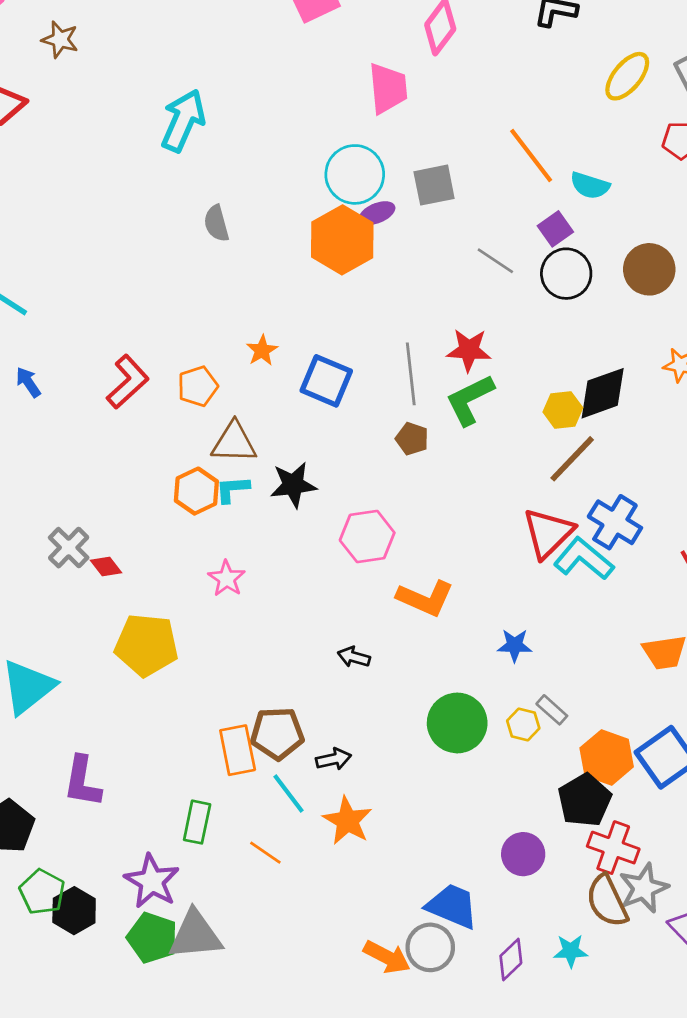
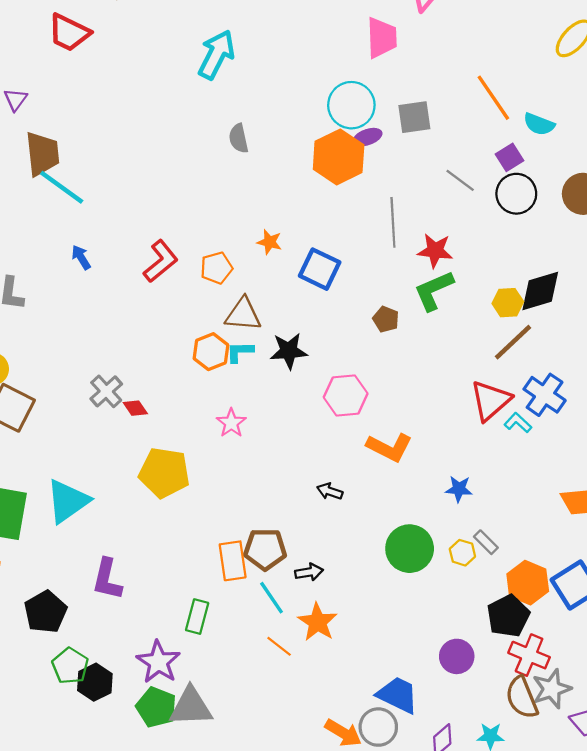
orange star: (262, 350) -> (270, 242), turned -30
gray line: (411, 374) -> (393, 222), moved
cyan L-shape: (584, 559) -> (518, 423), size x0.6
orange line: (265, 853) -> (279, 646), moved

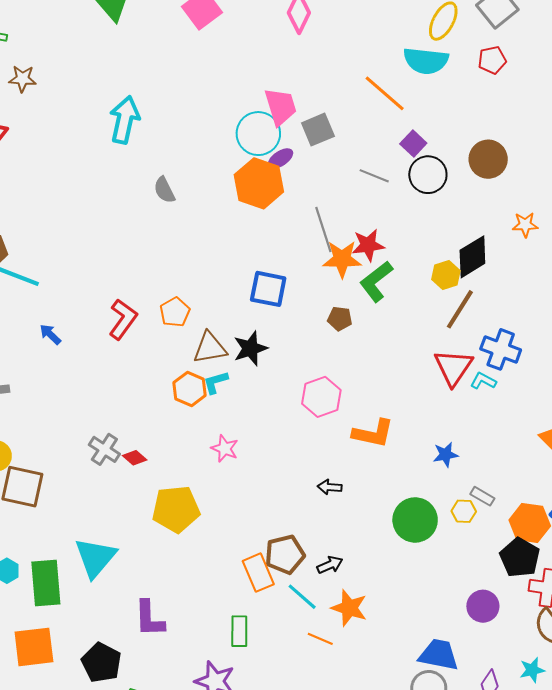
pink trapezoid: (382, 38) -> (281, 107), moved
cyan semicircle: (539, 124) -> (426, 61), moved, size x1.5
orange star: (270, 242) -> (342, 259), moved, size x1.6
black star: (289, 351) -> (250, 348), moved

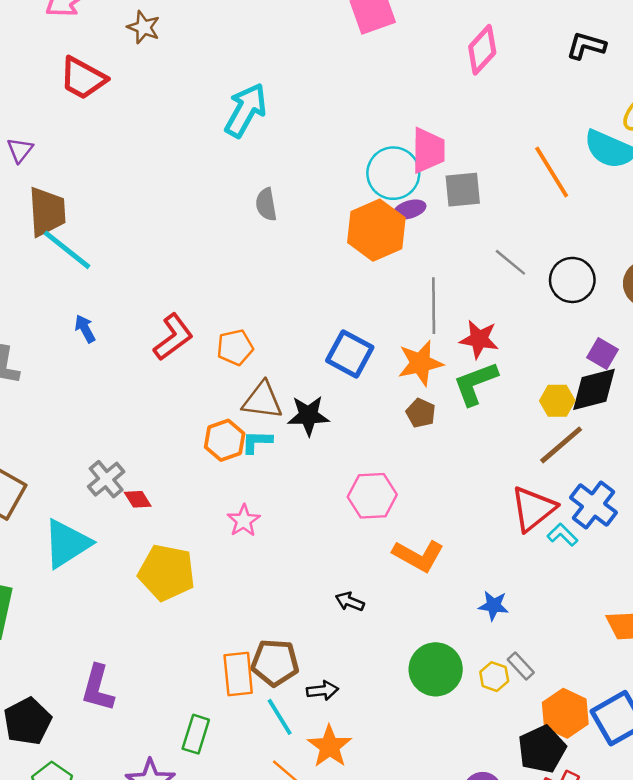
purple square: (413, 143) -> (602, 353), moved, turned -30
orange star: (342, 259) -> (420, 363), moved, turned -30
cyan triangle: (95, 558) -> (67, 544), moved

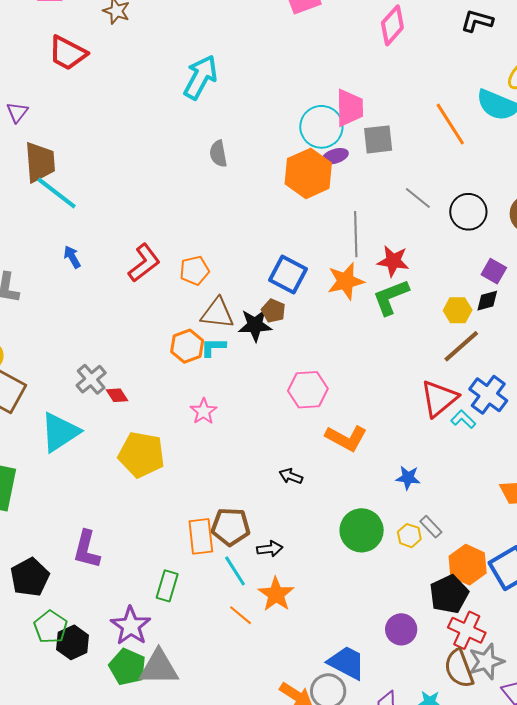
black diamond: (594, 389) -> (487, 301), size x0.6
brown pentagon: (421, 413) -> (273, 311), moved

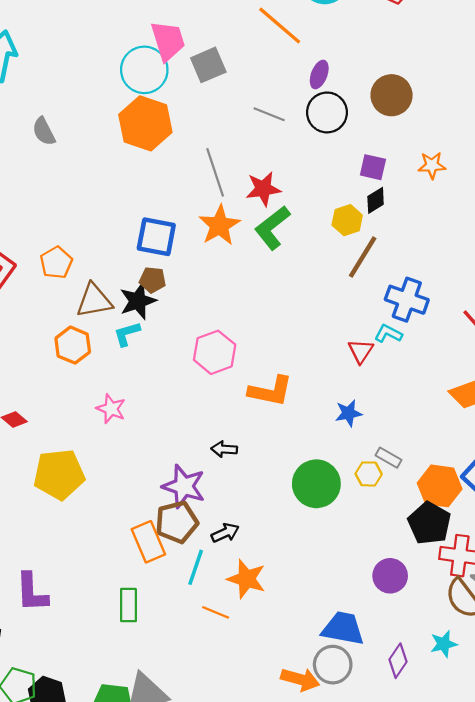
purple ellipse: (335, 156) -> (319, 75), moved, turned -35
cyan L-shape: (213, 347) -> (127, 334), moved
red triangle: (439, 398) -> (361, 351), moved, size x0.6
cyan line: (235, 571) -> (196, 567), turned 68
purple star: (131, 626) -> (184, 486), moved

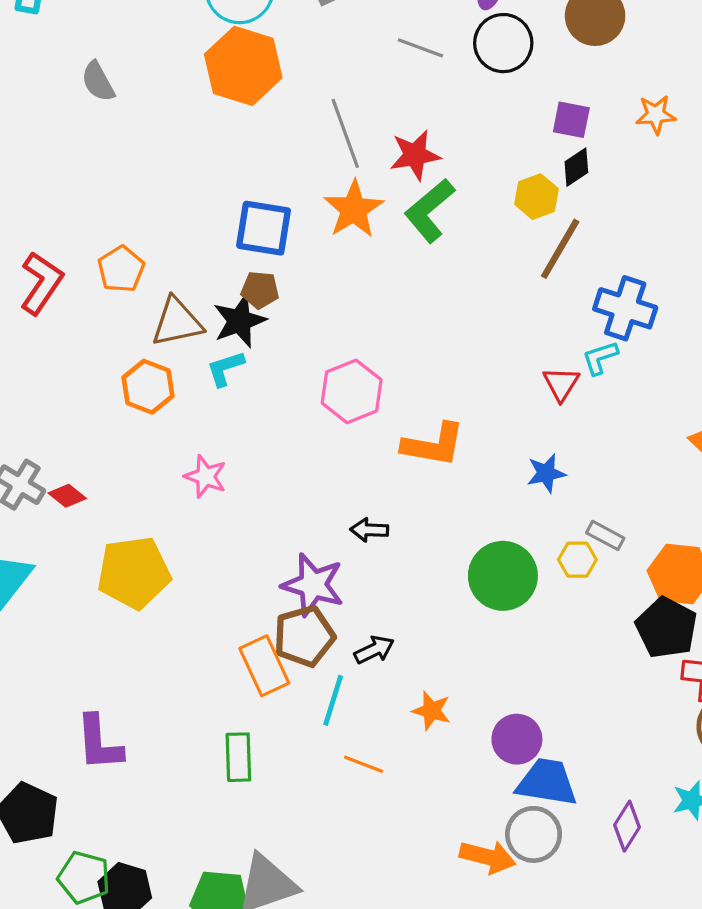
cyan L-shape: (388, 334) -> (600, 358), turned -44
purple circle: (390, 576) -> (517, 739), moved
orange star: (246, 579) -> (431, 711), moved, size x0.7

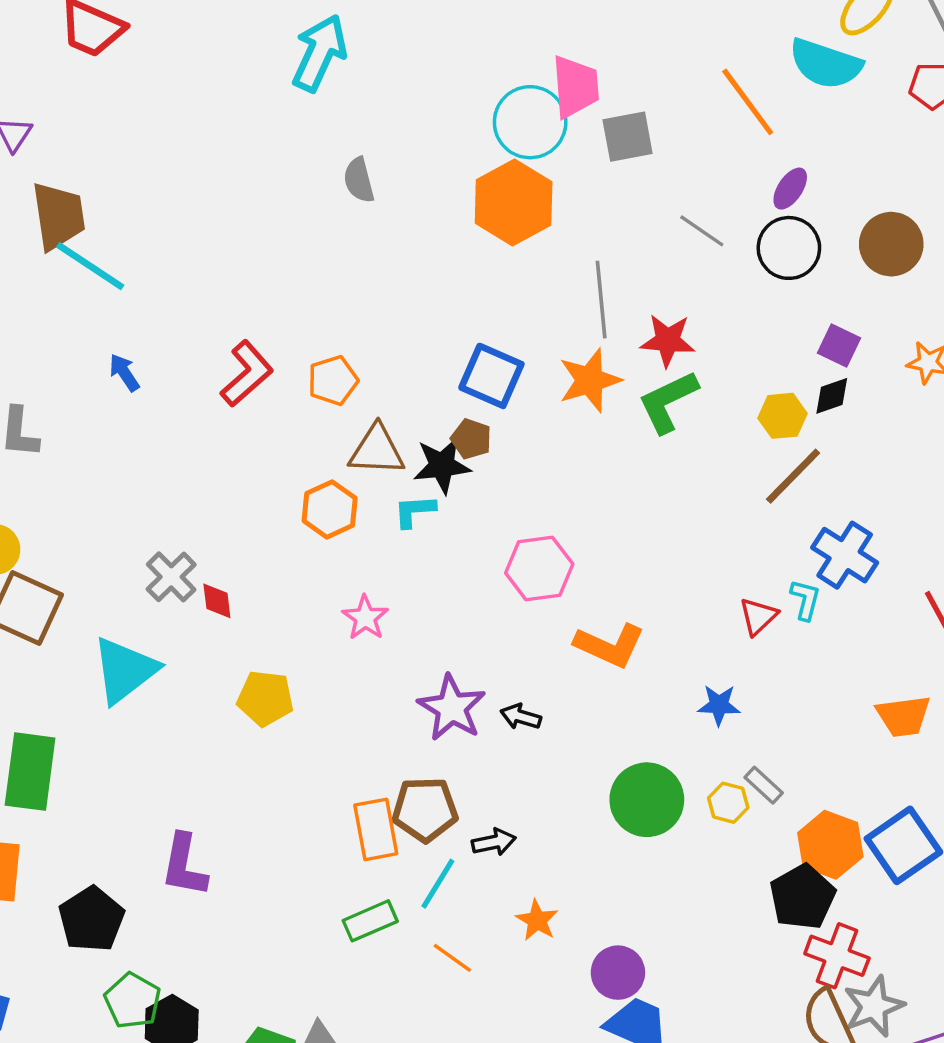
cyan L-shape: (600, 358) -> (805, 600), turned 108
red diamond: (67, 496) -> (217, 601), turned 30
yellow pentagon: (134, 573) -> (265, 698), size x0.7
purple star: (313, 585) -> (452, 708), moved
green rectangle: (238, 757) -> (370, 921), moved, turned 54

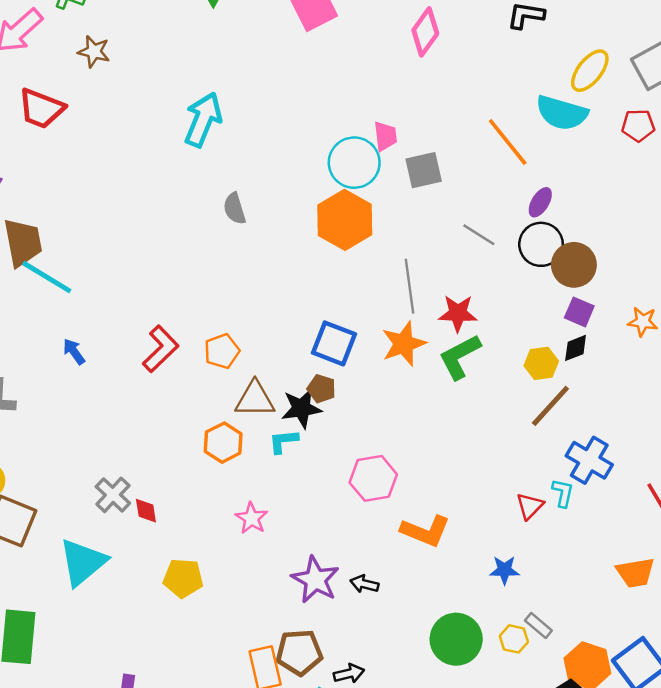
pink trapezoid: (575, 87) -> (385, 136), size x0.7
brown circle: (891, 244) -> (574, 265), moved

